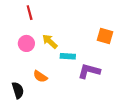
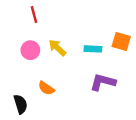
cyan rectangle: (68, 56) -> (93, 49), moved

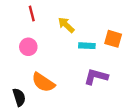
yellow arrow: (57, 48) -> (66, 25), moved
orange semicircle: (46, 88) -> (43, 82), size x1.5

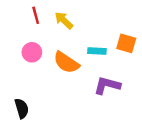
yellow arrow: (66, 25) -> (64, 20), moved
orange semicircle: (43, 82) -> (66, 62), moved

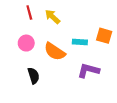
black semicircle: (22, 108) -> (34, 76), moved

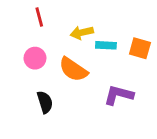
yellow arrow: (53, 17) -> (82, 33), moved, turned -56
cyan rectangle: (80, 42) -> (106, 45), moved

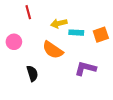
orange square: (140, 48) -> (101, 35), turned -35
pink circle: (35, 58) -> (14, 42), moved

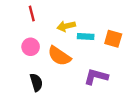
orange square: (101, 35) -> (113, 39), turned 35
pink circle: (14, 42) -> (31, 47), moved

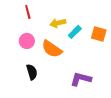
cyan rectangle: (86, 36) -> (75, 32), turned -48
purple L-shape: (96, 77) -> (81, 79), moved

